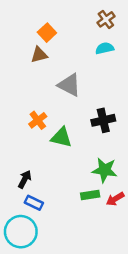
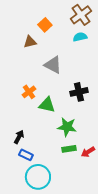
brown cross: (106, 19) -> (81, 15), size x1.5
orange square: (47, 33) -> (45, 25), moved
green star: (105, 170) -> (67, 127), moved
cyan circle: (21, 232) -> (38, 177), moved

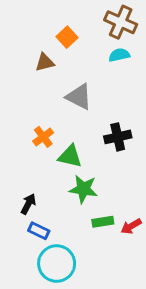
brown cross: (81, 15) -> (121, 22), turned -30
green star: (67, 127) -> (83, 189), moved

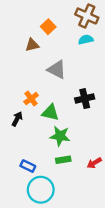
black arrow: (28, 204) -> (17, 119), moved
green rectangle: (103, 222) -> (63, 160), moved

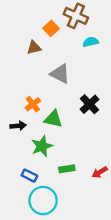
brown cross: (87, 16) -> (76, 16), moved
black cross: (85, 99) -> (89, 104), turned -30
black arrow: (17, 119) -> (18, 126), turned 56
green star: (60, 136) -> (42, 146), moved, turned -30

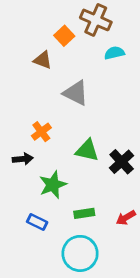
brown triangle: (34, 48) -> (43, 60), turned 35
black cross: (89, 104) -> (122, 162), moved
green triangle: (53, 119) -> (87, 150), moved
cyan circle: (43, 201) -> (80, 253), moved

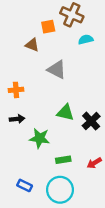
orange square: (64, 36) -> (48, 27), turned 32
orange cross: (41, 132) -> (16, 90), moved, turned 32
green star: (53, 185) -> (40, 138), turned 30
blue rectangle: (37, 222) -> (25, 185), moved

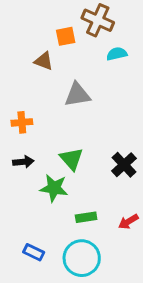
gray triangle: (57, 70) -> (77, 95), turned -36
green triangle: (65, 112) -> (71, 159), moved, turned 36

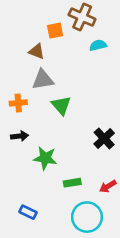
gray triangle: (77, 95) -> (43, 80), moved
green triangle: (71, 159) -> (61, 105), moved
cyan circle: (82, 258) -> (87, 217), moved

